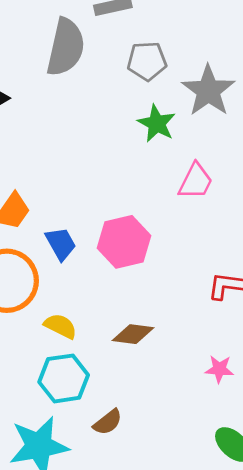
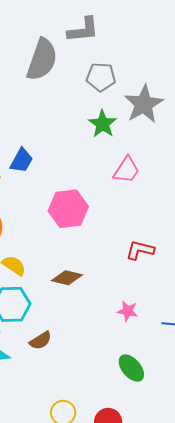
blue trapezoid: (61, 244) -> (21, 160), moved, turned 52

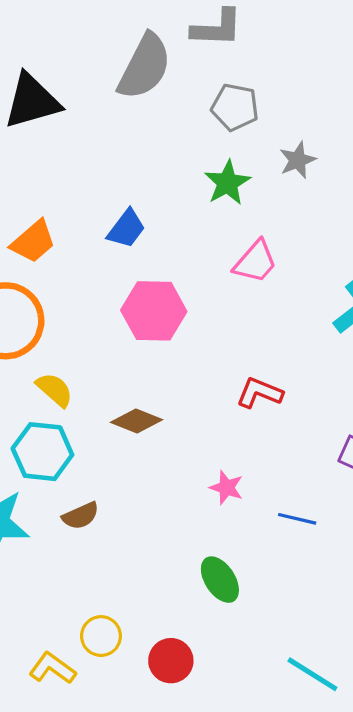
gray star: (144, 104) -> (298, 160), size x0.6
blue trapezoid: (21, 160) -> (126, 229), moved

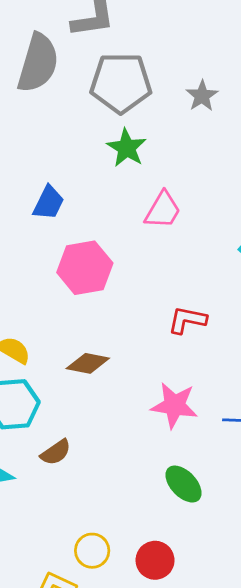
gray pentagon: (235, 107) -> (121, 83), size x1.5
gray star: (298, 160) -> (202, 96), moved
pink star: (226, 488) -> (174, 405), size x1.6

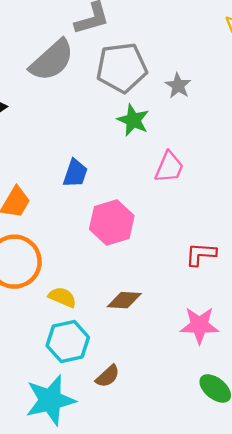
gray semicircle: (38, 63) -> (52, 60), turned 39
gray star: (202, 96) -> (178, 86), moved

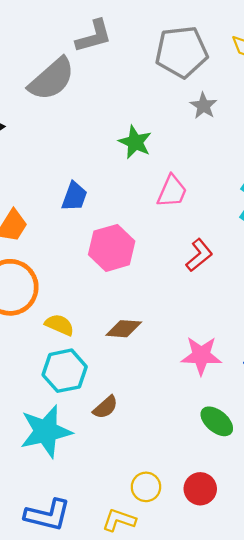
gray pentagon: (122, 68) -> (181, 52), moved
gray star: (178, 86) -> (203, 106), moved
red L-shape: (201, 254) -> (199, 255), moved, turned 136

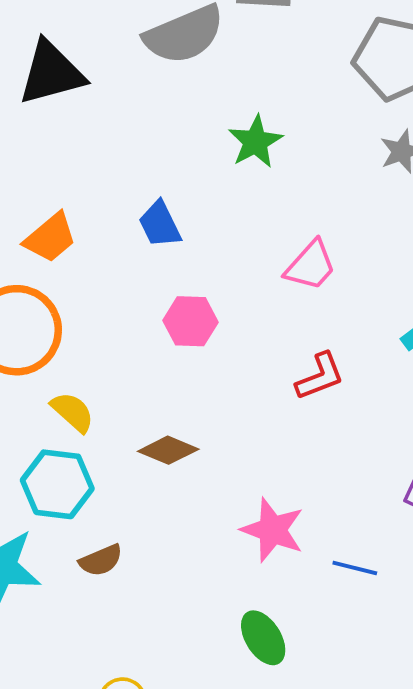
green star: (135, 142) -> (255, 142), moved
blue trapezoid: (74, 196) -> (160, 224), turned 116
pink hexagon: (112, 248) -> (191, 321), size x0.7

